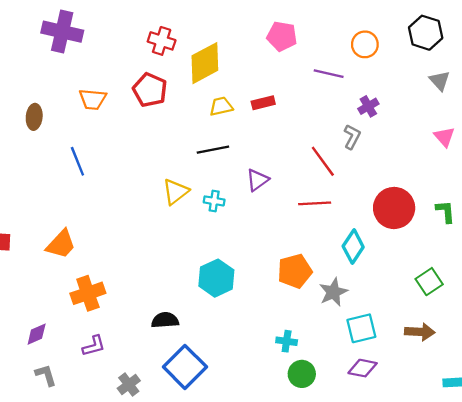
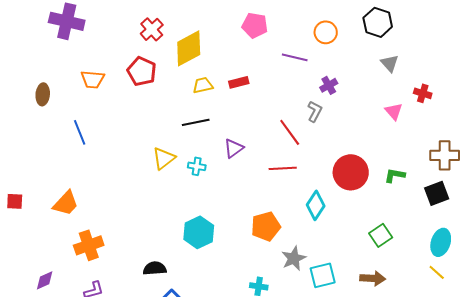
red cross: (162, 41) -> (152, 29), turned 30
green L-shape: (445, 211) -> (395, 175), turned -75
gray star: (333, 292) -> (294, 258), moved

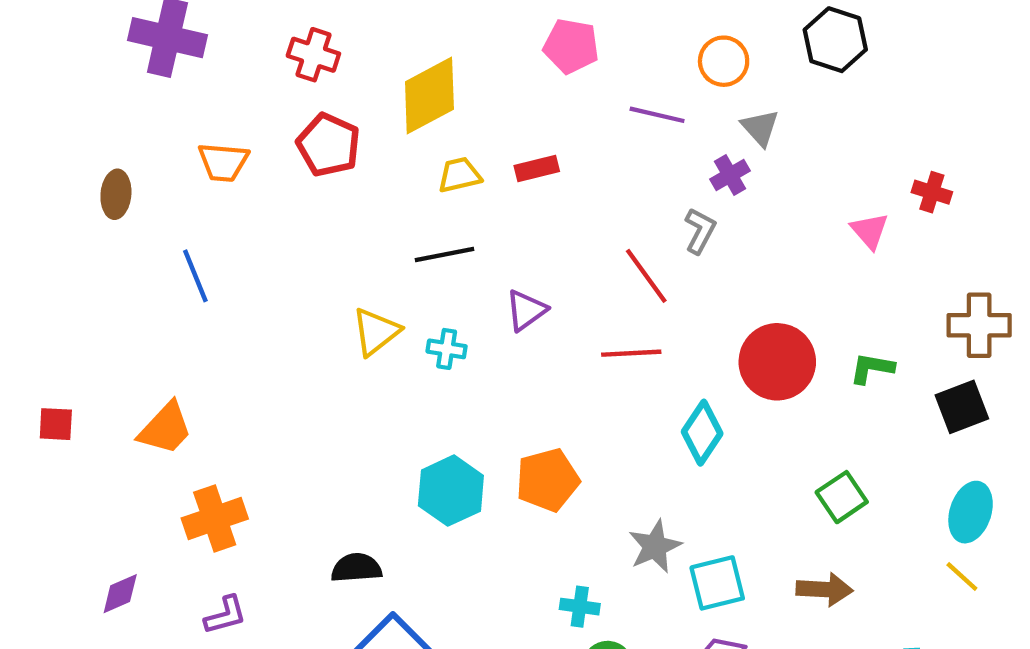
red cross: (152, 29) -> (313, 55), moved, turned -30
gray triangle: (390, 63) -> (760, 128), moved
orange pentagon: (266, 226) -> (548, 480), moved

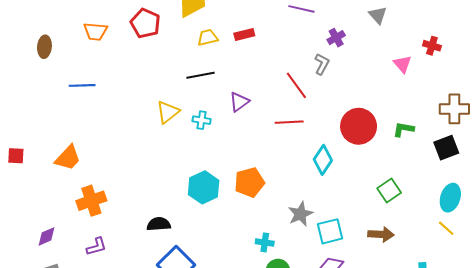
gray triangle: (760, 128) -> (378, 15), moved
blue line: (195, 276) -> (82, 85), turned -70

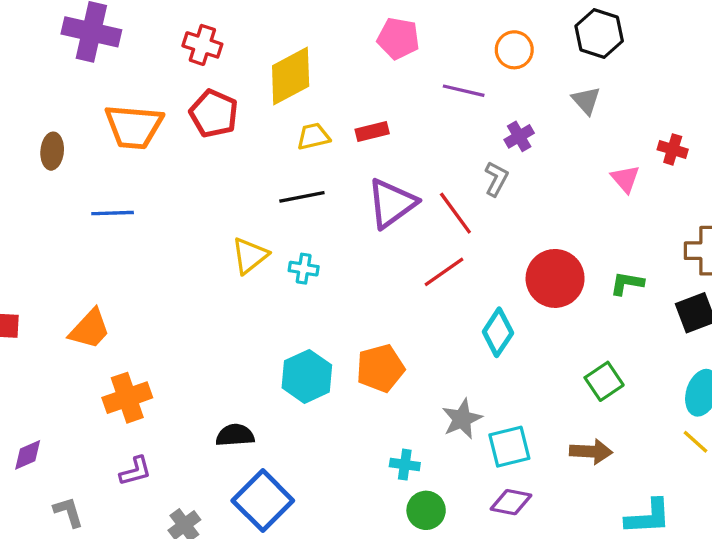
orange trapezoid: (95, 31) -> (134, 127), size x1.5
purple triangle: (239, 102) -> (392, 203), moved, size x1.6
red line: (289, 122) -> (444, 272), turned -32
purple diamond: (47, 236) -> (28, 455), moved

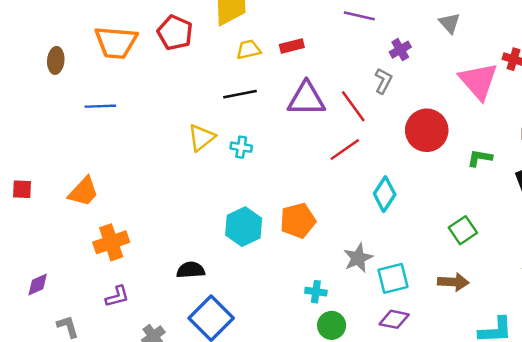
pink triangle: (625, 179) -> (479, 81), size x1.8
purple triangle: (392, 203) -> (306, 99), turned 36
red circle: (555, 278) -> (427, 130), moved

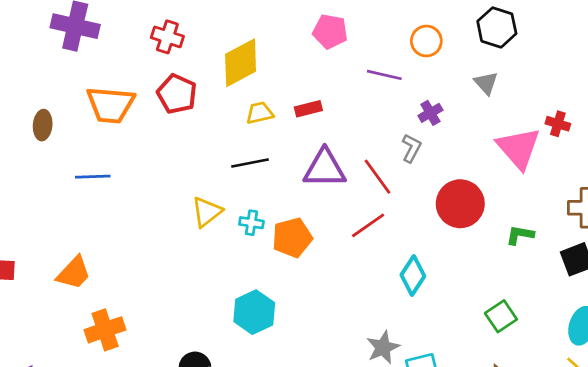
orange pentagon: (298, 221) -> (292, 238), moved

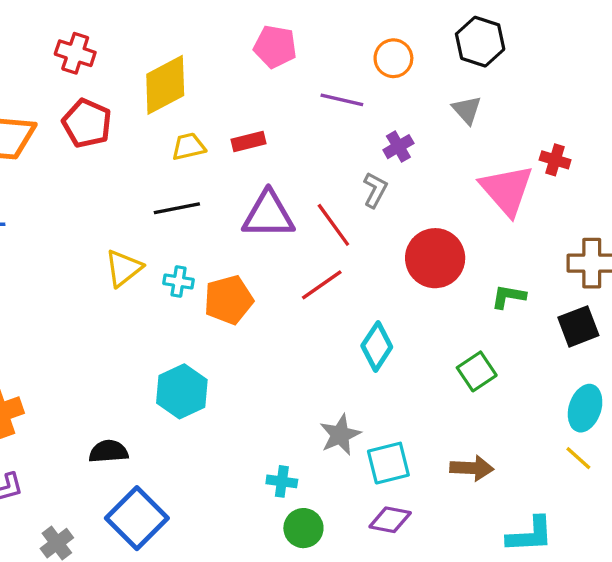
green square: (501, 316) -> (477, 371), moved

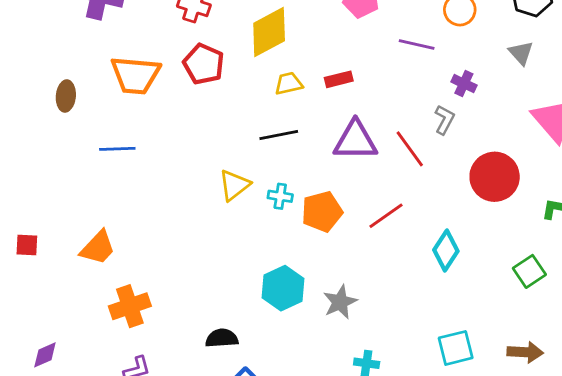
purple cross: (398, 147) -> (464, 83), turned -35
red line: (322, 285) -> (386, 216), moved
gray star: (340, 435) -> (340, 302), moved

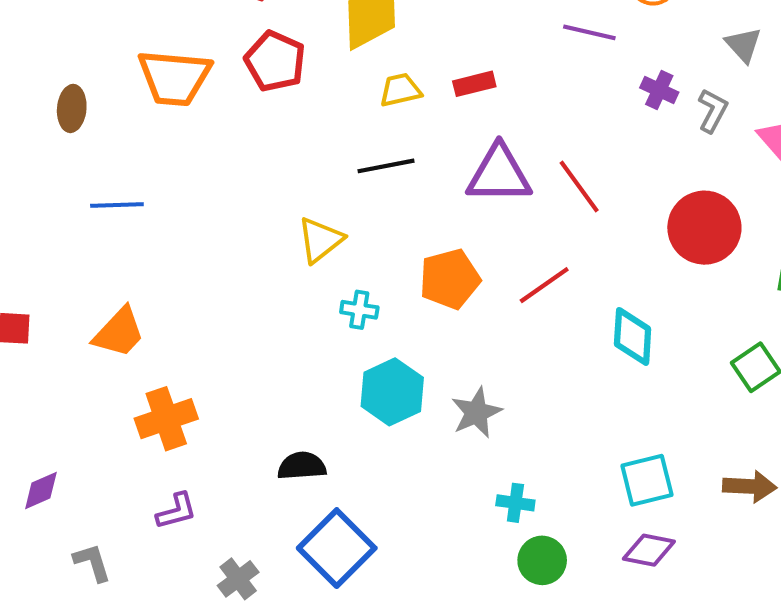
gray L-shape: (444, 120) -> (713, 111), moved
blue line: (117, 149) -> (117, 205), moved
cyan cross: (280, 196) -> (359, 310), moved
cyan diamond: (446, 251) -> (633, 336), turned -30

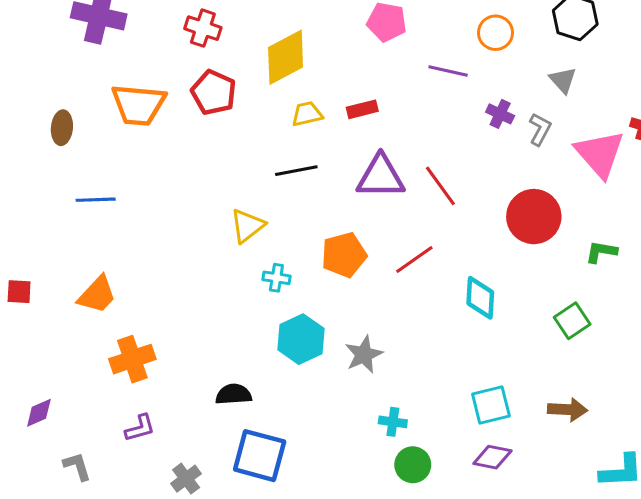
blue square: (337, 548) -> (260, 456), turned -30

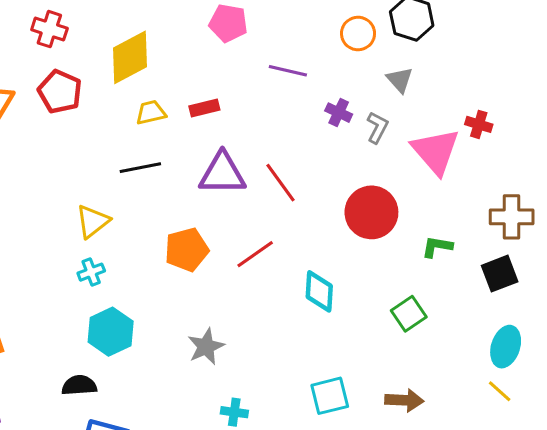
orange circle: (496, 33) -> (358, 34), moved
cyan cross: (276, 278) -> (91, 272), moved, turned -30
cyan hexagon: (301, 339) -> (111, 332), moved

